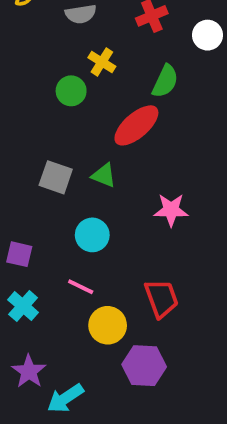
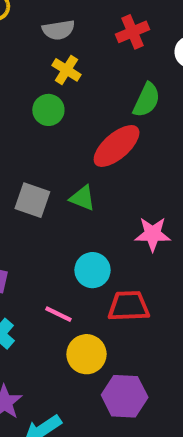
yellow cross: (102, 62) -> (66, 70), moved
cyan circle: (92, 235) -> (93, 270), moved
red trapezoid: (161, 298) -> (129, 306), moved, turned -72

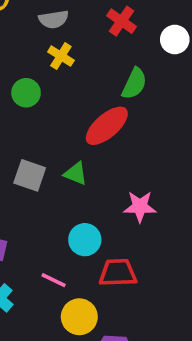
red cross: (133, 32) -> (122, 21), turned -32
green circle: (48, 110) -> (26, 93), moved

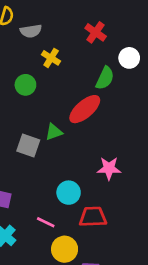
gray semicircle: (54, 19) -> (31, 31), moved
white circle: (175, 40) -> (129, 58), moved
green triangle: (76, 174) -> (54, 132), moved, turned -42

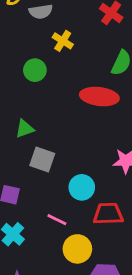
red ellipse: (85, 109) -> (99, 97), turned 48
green triangle: (54, 132) -> (25, 129), moved
gray square: (28, 145) -> (42, 160), moved

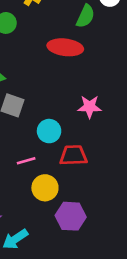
pink line: (57, 220) -> (26, 161), turned -42

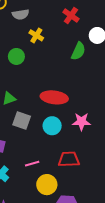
red ellipse: (65, 47) -> (54, 97), moved
cyan circle: (49, 131) -> (52, 126), moved

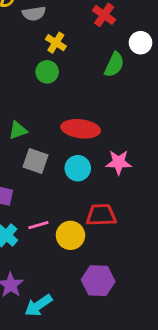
green circle: (16, 56) -> (47, 72), moved
pink line: (32, 164) -> (38, 225), moved
yellow circle: (47, 185) -> (70, 235), moved

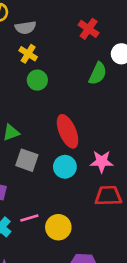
yellow cross: (56, 43) -> (28, 54), moved
red ellipse: (81, 129) -> (68, 131), turned 60
red trapezoid: (101, 215) -> (108, 196), moved

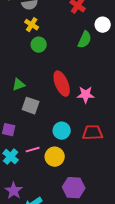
pink star: (102, 162) -> (86, 95), moved
cyan circle: (65, 167) -> (62, 131), moved

